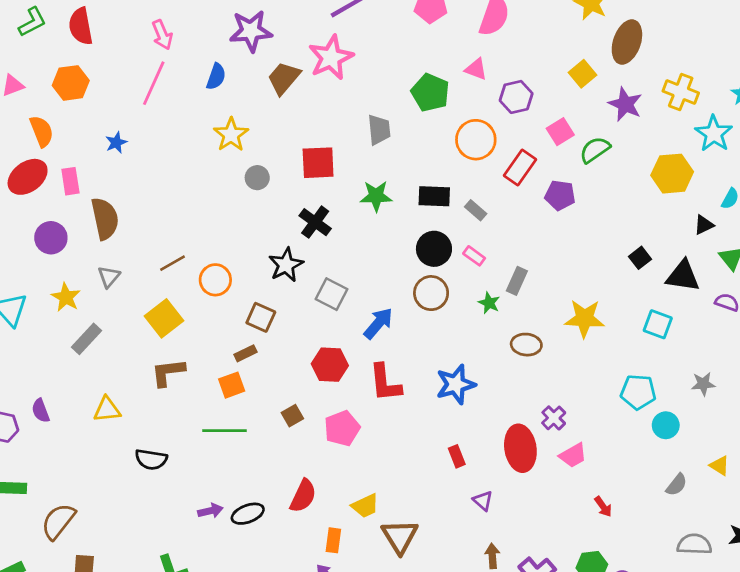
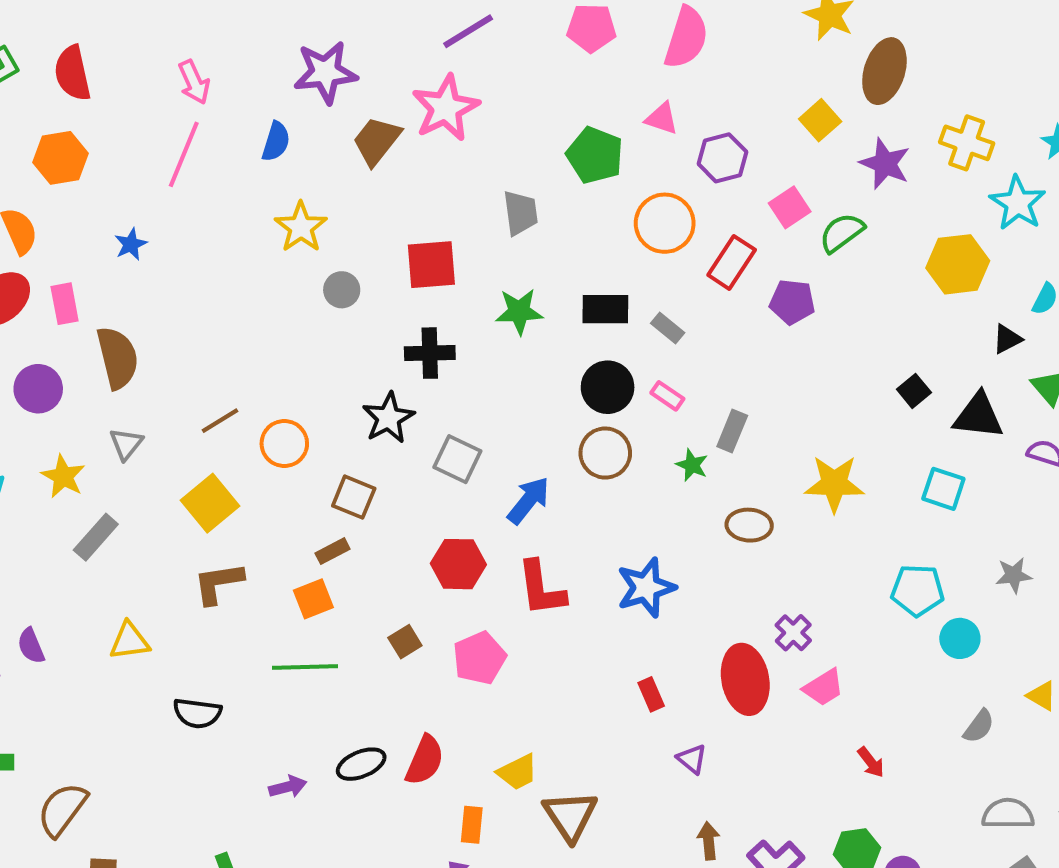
black cross: (315, 222) -> (430, 353), turned -36
black ellipse: (248, 514) -> (361, 764), moved

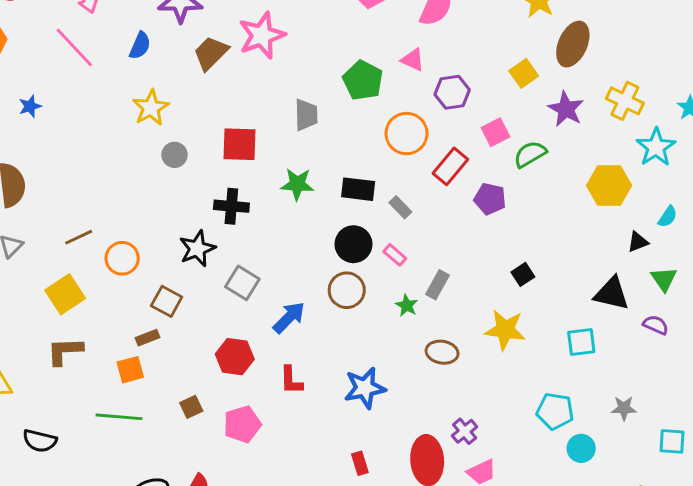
pink line: (184, 154) -> (74, 47), turned -72
black square: (914, 391) -> (523, 274), moved
cyan square: (943, 489) -> (581, 342), turned -32
red L-shape: (541, 588) -> (291, 380), size x0.7

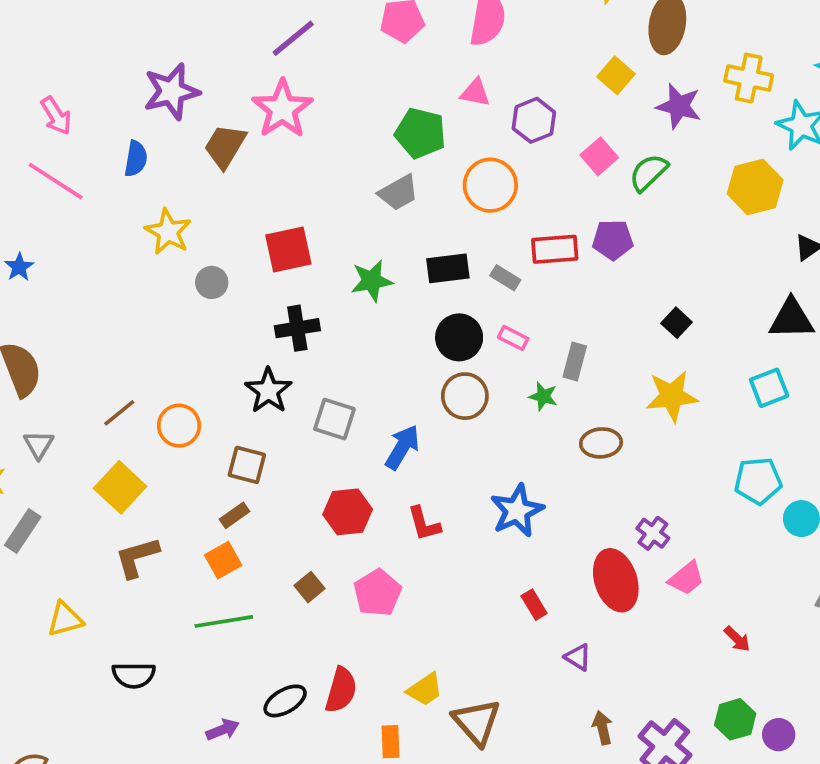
gray trapezoid: (306, 115) -> (398, 193), moved, turned 76
red rectangle: (450, 166) -> (555, 249), moved, turned 60

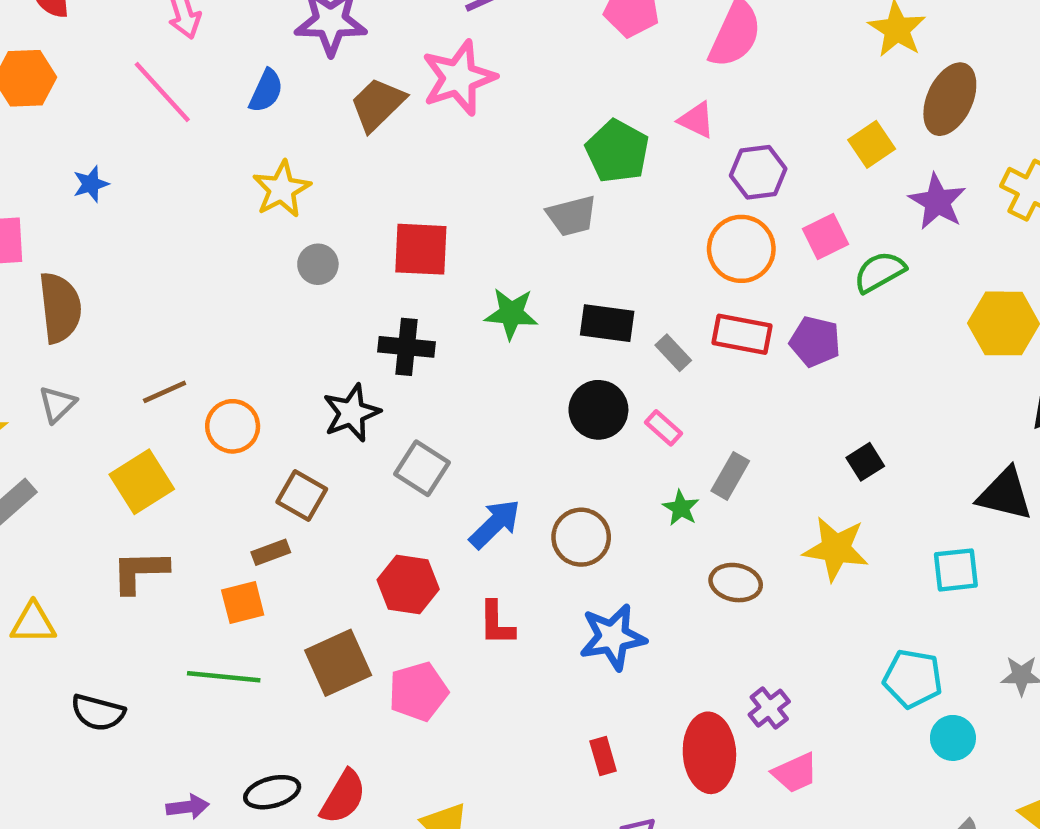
orange circle: (490, 185) -> (741, 249), moved
brown circle: (465, 396) -> (581, 537), moved
brown square: (309, 587) -> (338, 663), size x1.8

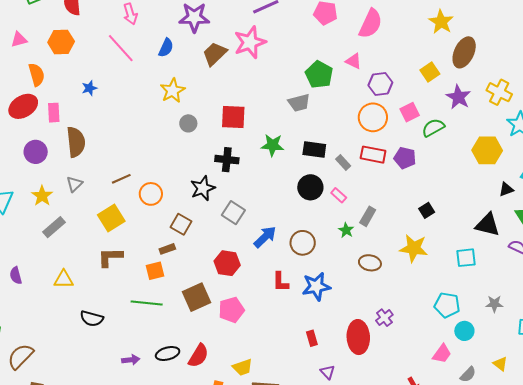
red L-shape: (496, 623) -> (281, 282), moved
pink trapezoid: (795, 773) -> (442, 354), moved, turned -30

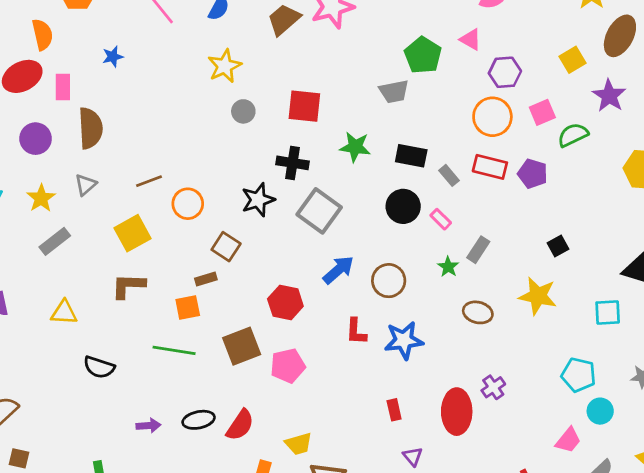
gray square: (233, 213) -> (319, 211), moved, size x1.4

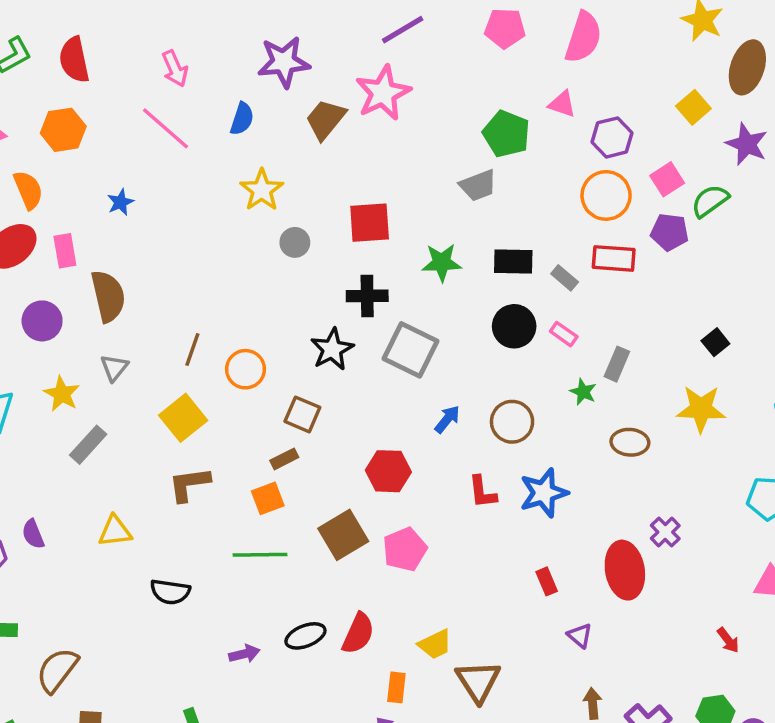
purple pentagon: (533, 174) -> (670, 232), moved
brown line: (149, 181) -> (192, 350), turned -40
blue arrow: (338, 270) -> (447, 419), size x0.7

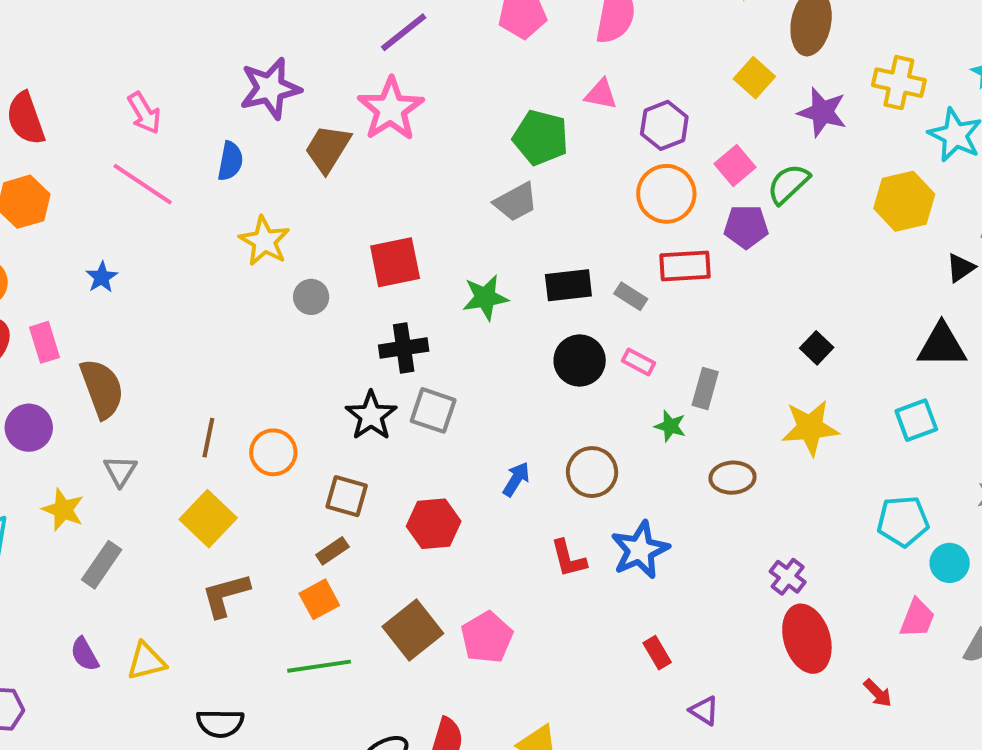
gray square: (411, 350) -> (433, 410), moved, size x0.7
red hexagon: (388, 471) -> (434, 524), moved
purple semicircle: (33, 534) -> (84, 654), moved
red ellipse: (625, 570) -> (807, 639), moved

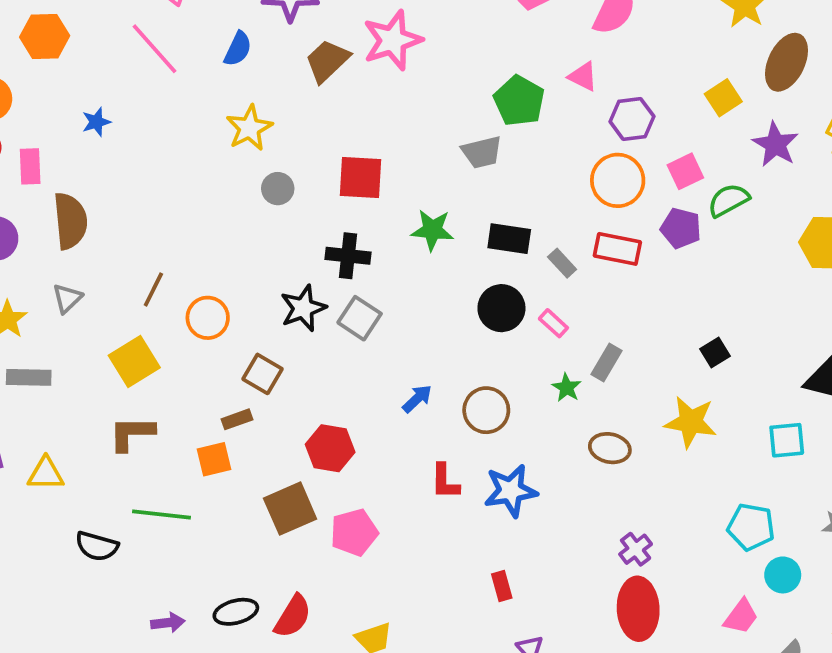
red hexagon: (434, 524) -> (330, 448), moved
gray rectangle: (102, 565) -> (29, 377), turned 42
green line: (319, 666) -> (162, 515), moved

